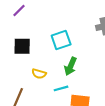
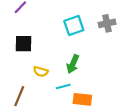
cyan square: (61, 40) -> (74, 25), moved

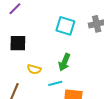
cyan square: (74, 25) -> (65, 26), turned 36

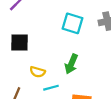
cyan line: (55, 83) -> (51, 88), moved

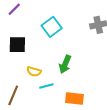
cyan square: (72, 23) -> (52, 27), moved, turned 36

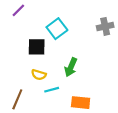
black square: (17, 45) -> (37, 47), moved

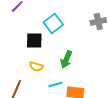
cyan line: (52, 90) -> (55, 84), moved

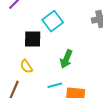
yellow semicircle: (36, 66) -> (26, 66), moved, turned 40

